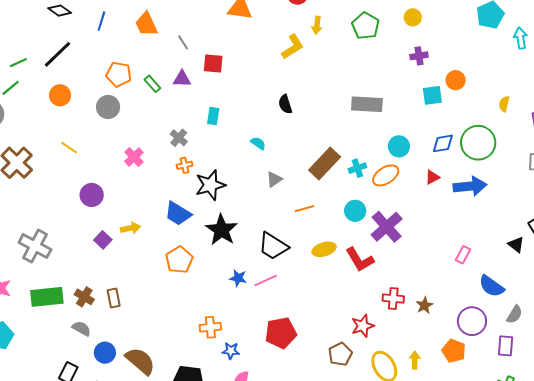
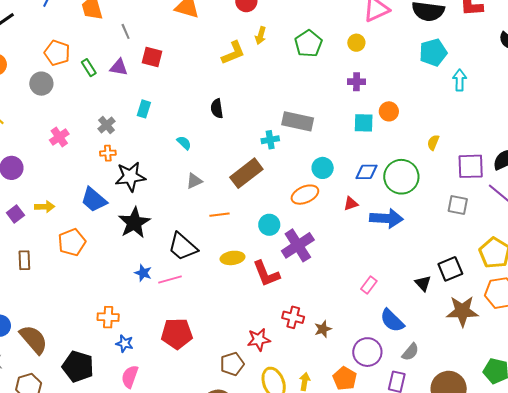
cyan cross: (357, 168) -> (270, 140), moved
orange pentagon: (179, 260) -> (72, 242), moved
brown rectangle: (114, 298) -> (24, 260), moved

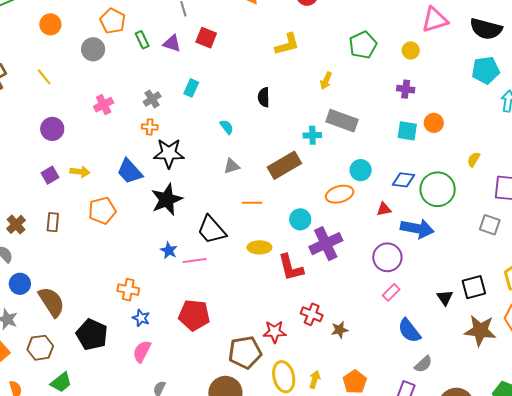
yellow arrow: (261, 36) -> (326, 81), moved
purple circle: (367, 352) -> (387, 257), moved
brown pentagon: (232, 364) -> (245, 352), size x1.4

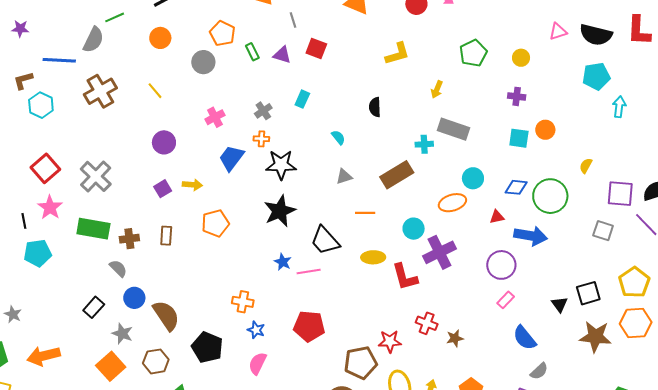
pink triangle: (435, 20) -> (558, 32), moved, size x0.7
blue trapezoid: (130, 171) -> (231, 158), moved, turned 80
brown cross: (16, 224) -> (129, 239), turned 36

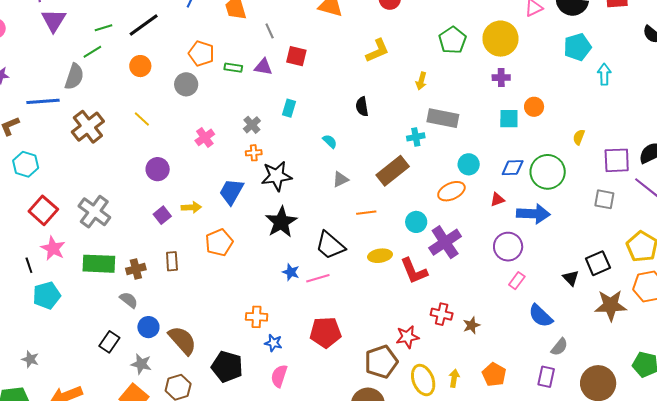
green rectangle: (252, 52) -> (233, 68), turned -48
yellow circle: (521, 58) -> (500, 39), size x2.0
cyan hexagon: (41, 105) -> (26, 164), moved
blue trapezoid: (231, 158) -> (231, 192), moved

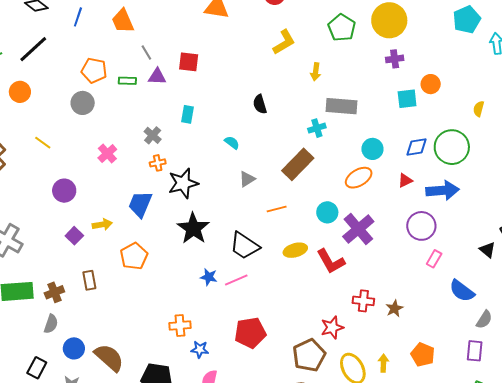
gray line: (270, 31) -> (146, 53), moved
yellow L-shape: (377, 51) -> (284, 42), moved
orange circle: (140, 66) -> (20, 92), moved
gray semicircle: (129, 300) -> (51, 324), turned 78

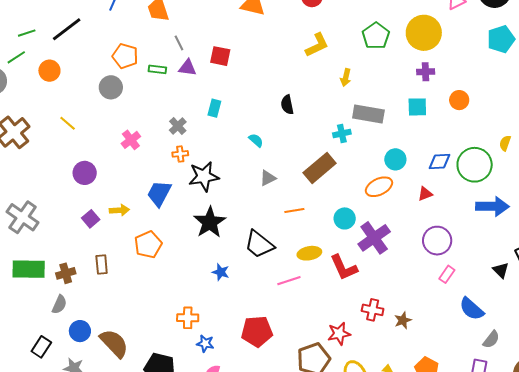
cyan square: (407, 99) -> (417, 107), moved
yellow semicircle: (479, 109) -> (505, 143), moved
blue arrow: (443, 190) -> (492, 206), moved
pink line: (236, 280) -> (289, 281), moved

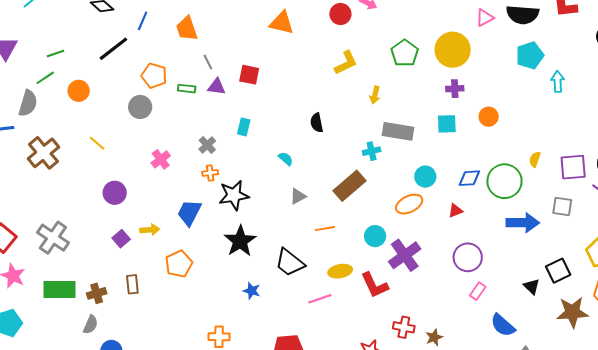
black line: (67, 29) -> (113, 49), moved

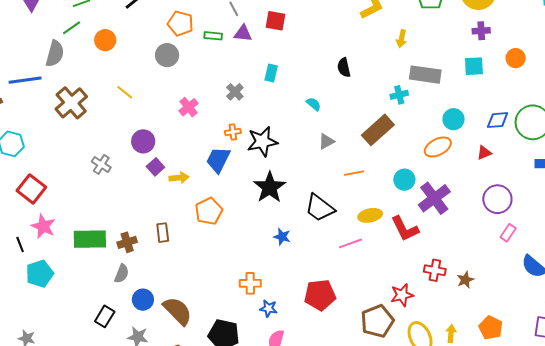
orange cross: (210, 173) -> (233, 132), moved
gray cross: (53, 238) -> (101, 164), moved, size x0.6
purple square: (121, 239) -> (155, 167), moved

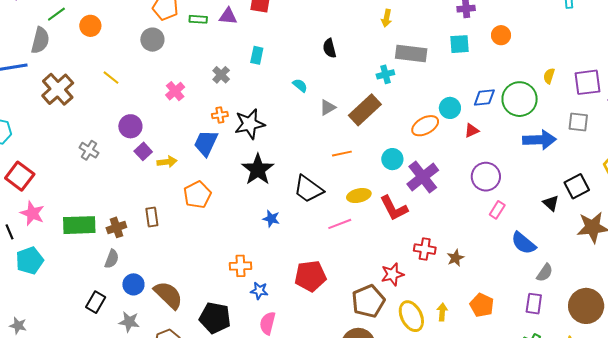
cyan circle: (453, 119) -> (450, 108), moved
gray triangle: (326, 141) -> (328, 107), moved

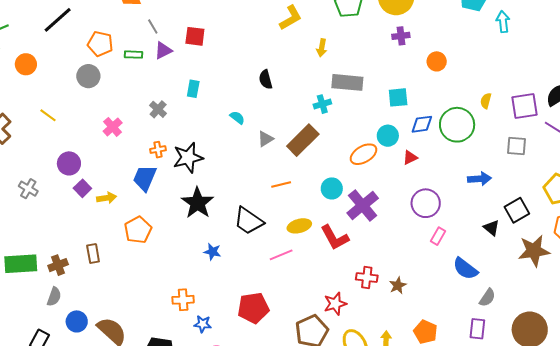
purple triangle: (228, 16) -> (163, 51), turned -30
cyan square: (460, 44) -> (398, 97), moved
blue arrow: (539, 140) -> (480, 179), moved, size x0.7

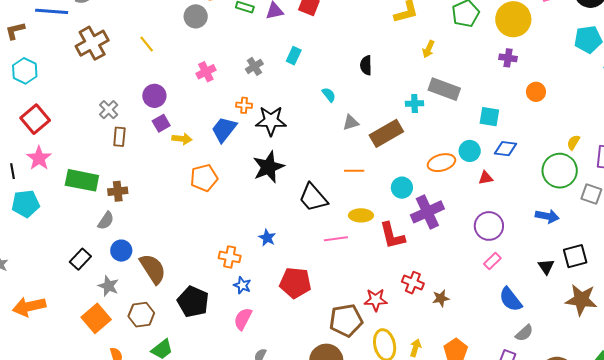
green circle: (457, 125) -> (560, 171), moved
blue star: (212, 252) -> (267, 238), moved
brown rectangle: (93, 254) -> (119, 137), moved

